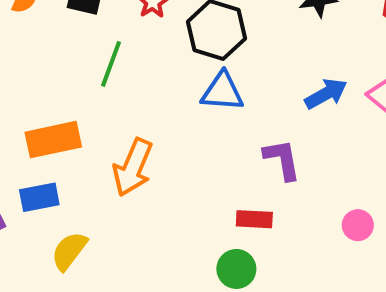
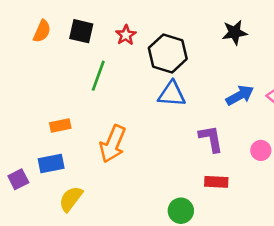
orange rectangle: (53, 140) -> (60, 126), size x0.6
red rectangle: (254, 219) -> (216, 182), moved
pink circle: (358, 225) -> (261, 150), moved

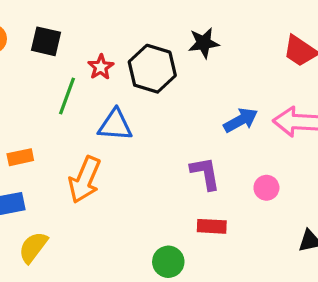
black star: (235, 32) -> (204, 43), moved
red star: (126, 35) -> (101, 67), moved
blue triangle: (172, 94) -> (115, 125), moved

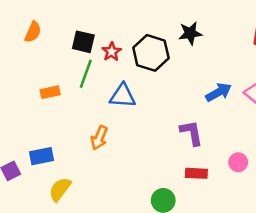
black square: (46, 41) -> (83, 42), moved
orange rectangle: (20, 157) -> (50, 92), moved
orange arrow: (85, 180) -> (99, 138), size x0.7
pink circle: (266, 188) -> (238, 162), moved

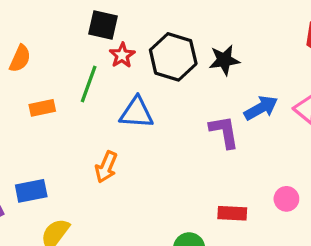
orange semicircle: (33, 32) -> (20, 58), moved
black star: (190, 33) -> (224, 60), moved
black square: (83, 42) -> (103, 25), moved
purple L-shape: (191, 133) -> (224, 132), moved

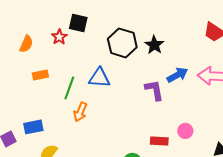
red star: (122, 55) -> (59, 37), moved
black star: (224, 60) -> (154, 45), turned -30
green line: (89, 84) -> (69, 88), moved
pink circle: (286, 199) -> (185, 131), moved

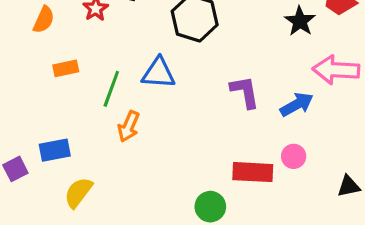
black star: (154, 45) -> (300, 21), moved
blue arrow: (177, 75) -> (297, 104), moved
red rectangle: (159, 141) -> (253, 172), size x1.4

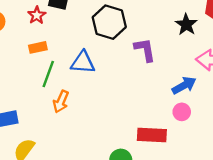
orange rectangle: (66, 68) -> (38, 47), moved
purple L-shape: (245, 92) -> (145, 50), moved
pink circle: (294, 156) -> (182, 112), moved

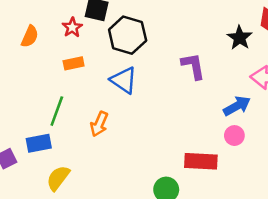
black hexagon: (109, 22) -> (128, 35), moved
blue triangle: (83, 62) -> (124, 80), turned 30
green line: (48, 74) -> (57, 111), moved

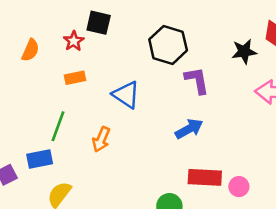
black hexagon: (128, 35) -> (168, 45), moved
black star: (240, 38) -> (244, 52), turned 30
blue arrow: (237, 106) -> (189, 129), moved
pink circle: (234, 136) -> (239, 187), moved

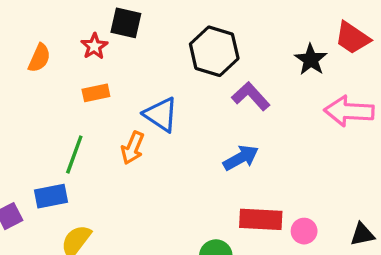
black star: (244, 52) -> (311, 60), turned -30
purple L-shape: (197, 80) -> (251, 96), turned -32
orange arrow: (101, 139) -> (133, 148), moved

